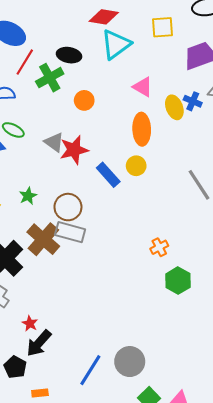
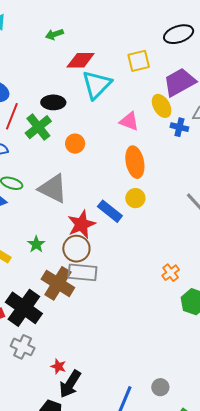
yellow ellipse: (174, 107) -> (162, 106), moved
gray triangle: (54, 142) -> (53, 189), size x1.5
red star: (74, 150) -> (81, 224), moved
gray circle: (130, 362) -> (160, 387), size x0.6

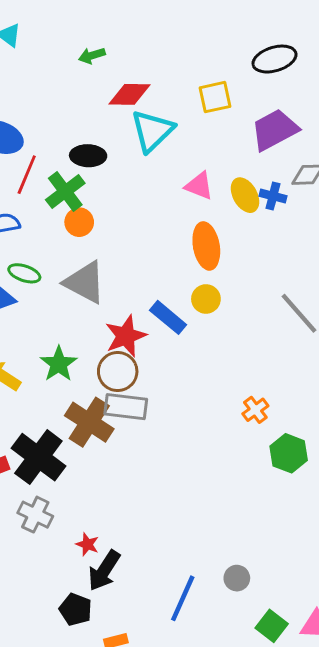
yellow ellipse: (162, 106) -> (245, 195), moved
orange circle: (75, 144) -> (79, 222), moved
green star: (36, 244) -> (59, 364), size x1.4

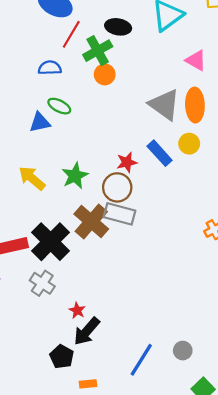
gray triangle: (85, 282) -> (164, 105), moved
red star: (126, 336) -> (127, 162), size x0.7

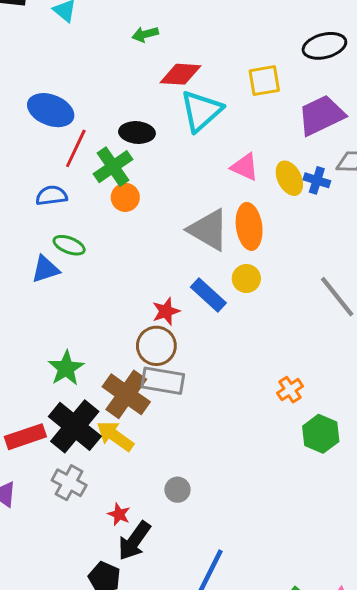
green star: (75, 176) -> (66, 368), moved
yellow arrow: (32, 178) -> (115, 436), moved
gray circle: (183, 351) -> (177, 490), moved

